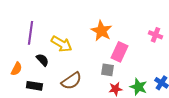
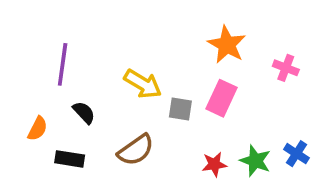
orange star: (101, 31) -> (227, 45), moved
yellow arrow: (61, 44) -> (143, 84), moved
gray square: (107, 70) -> (180, 109), moved

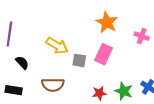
brown semicircle: (136, 150) -> (53, 85), turned 35

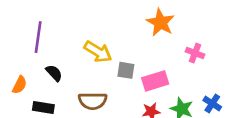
pink cross: (142, 36) -> (195, 53), moved
pink rectangle: (104, 54) -> (155, 81), moved, turned 48

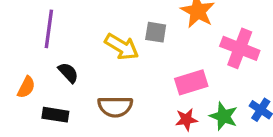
pink cross: (195, 53) -> (240, 48), size x1.6
gray square: (126, 70) -> (156, 32), moved

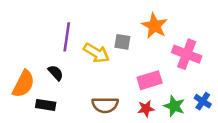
purple line: (49, 29) -> (67, 37), moved
orange semicircle: (26, 87) -> (23, 84), size x1.6
brown semicircle: (115, 107) -> (105, 105), moved

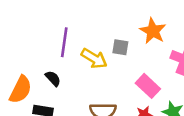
pink rectangle: (150, 80) -> (148, 86), turned 60

